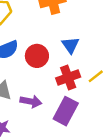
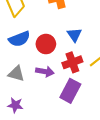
purple arrow: (31, 101) -> (45, 72), moved

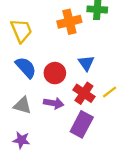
blue semicircle: (19, 39) -> (26, 67), turned -110
red cross: (72, 62) -> (84, 93), turned -36

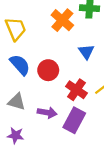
orange cross: (69, 22) -> (62, 20), turned -35
blue triangle: (86, 63) -> (86, 52), moved
purple arrow: (54, 103) -> (47, 113), moved

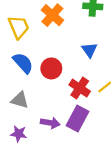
orange cross: (62, 20) -> (52, 15), moved
purple arrow: (47, 113) -> (50, 123), moved

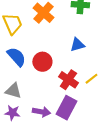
blue triangle: (89, 50) -> (77, 45), turned 49
purple star: (19, 134) -> (12, 113), moved

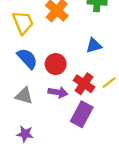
purple arrow: (41, 112) -> (58, 92), moved
purple star: (12, 113) -> (25, 134), moved

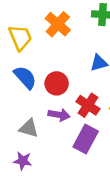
gray triangle: (24, 96) -> (29, 128), moved

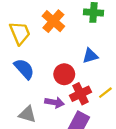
red circle: (57, 83) -> (64, 74), moved
red cross: (88, 105) -> (80, 94), turned 30

